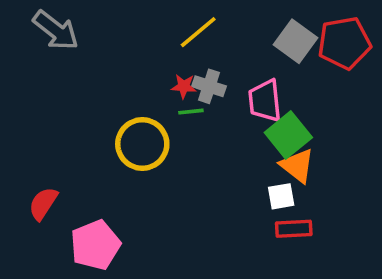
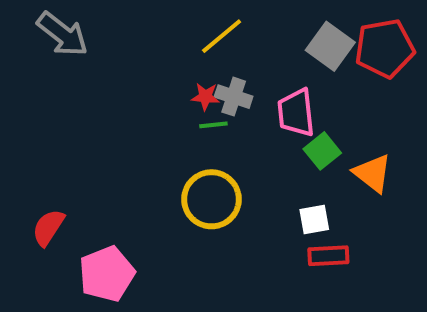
green square: (288, 135) -> (322, 151), size x0.7
yellow circle: (142, 144) -> (211, 199), moved
orange triangle: (297, 166) -> (373, 173), moved

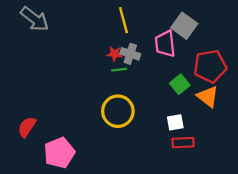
yellow line: (222, 36) -> (123, 20), turned -65
red pentagon: (385, 48) -> (210, 66), moved
pink trapezoid: (296, 113) -> (165, 44), moved

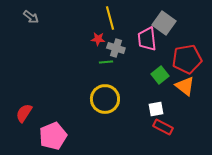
gray arrow: (35, 19) -> (31, 17), size x0.6
red star: (114, 54) -> (98, 39), moved
red rectangle: (183, 143) -> (163, 127), turned 30

